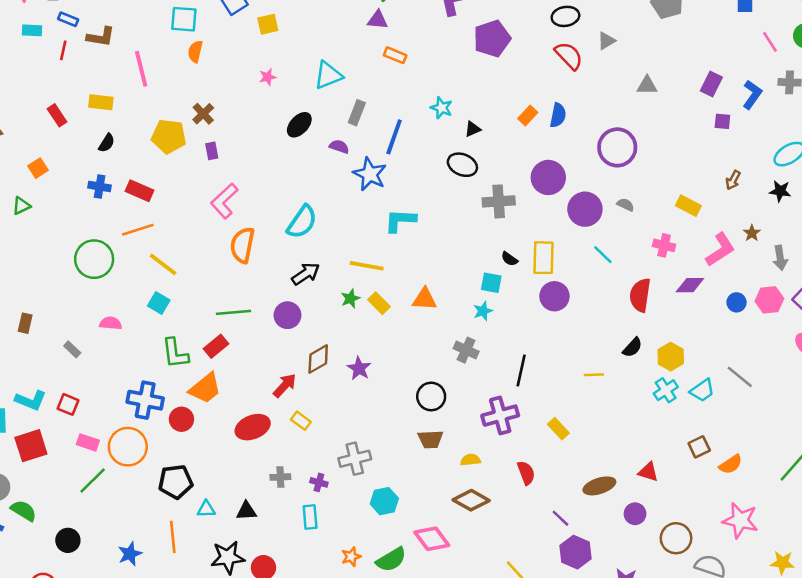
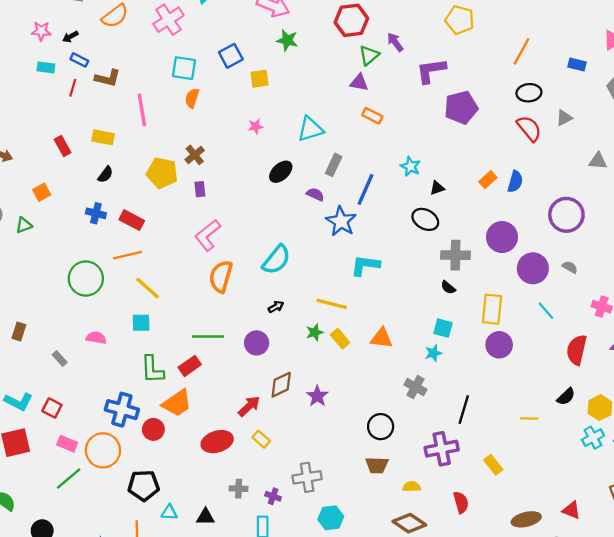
black semicircle: (509, 259) -> (448, 287), moved
black arrow: (306, 274) -> (276, 307), size x0.6
cyan square: (159, 303) -> (141, 323), turned -36

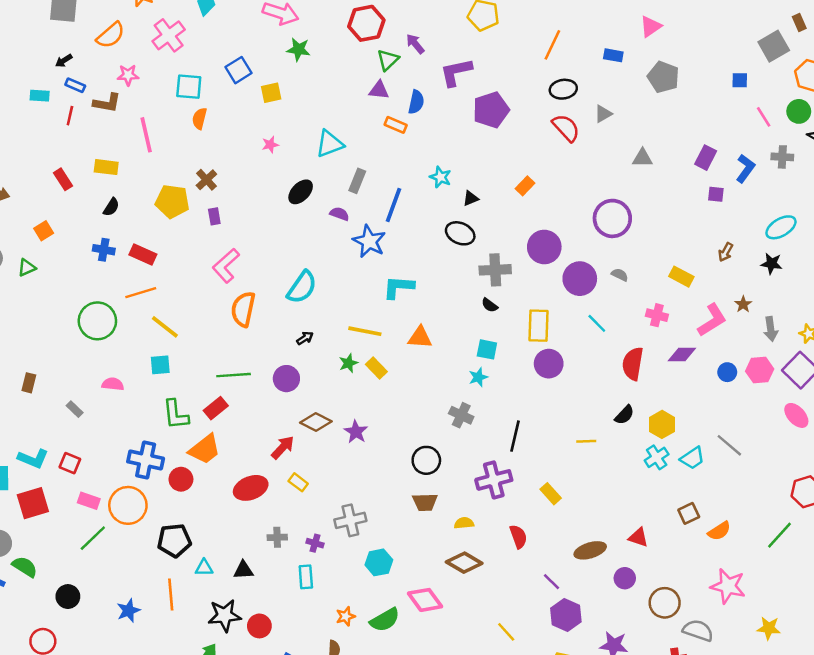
pink star: (41, 31) -> (128, 75), moved
blue semicircle: (515, 182) -> (416, 102), moved
orange triangle: (382, 338) -> (420, 337), moved
brown diamond: (281, 385) -> (316, 422), turned 56

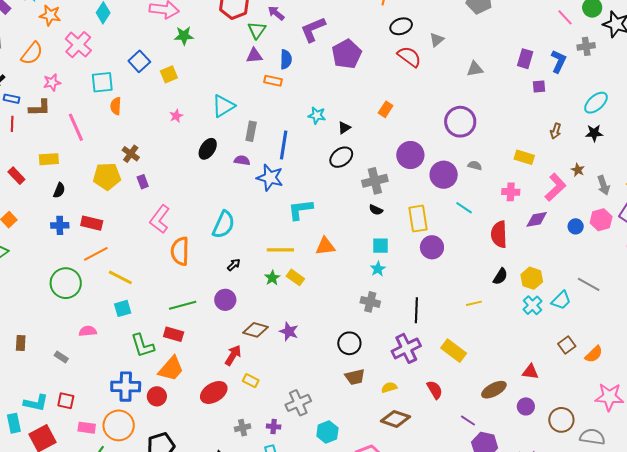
black ellipse: (460, 233) -> (341, 157), turned -50
red rectangle: (216, 408) -> (174, 334), turned 66
yellow rectangle: (551, 494) -> (454, 351), size x1.4

